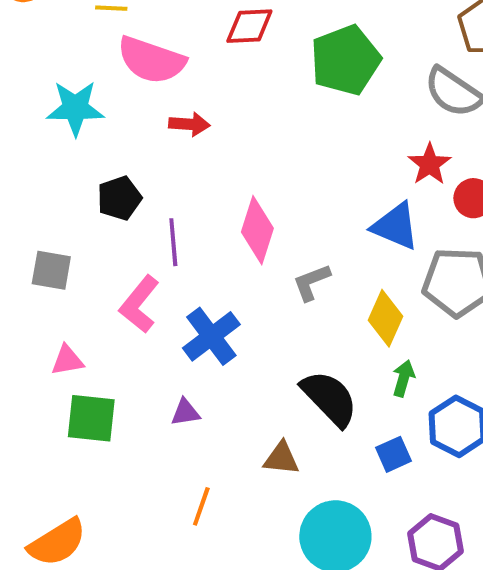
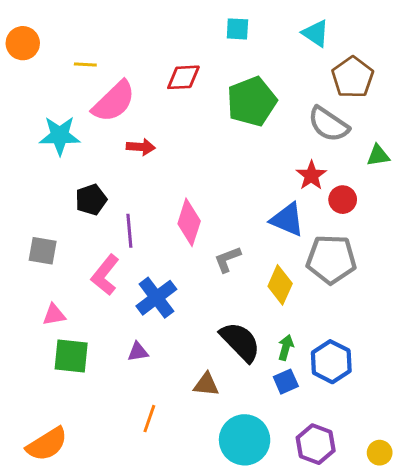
pink semicircle: (151, 60) -> (114, 101), turned -63
green arrow: (403, 378) -> (286, 347), moved

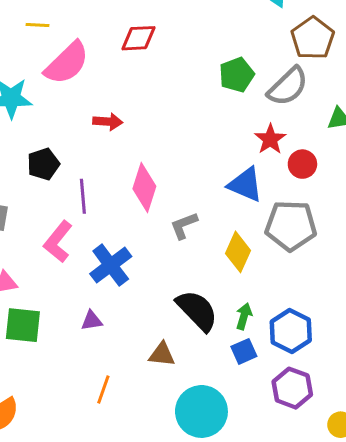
green pentagon: (252, 101) -> (237, 75), moved, size x0.7
gray semicircle: (328, 124) -> (288, 86), turned -78
red arrow: (141, 147) -> (108, 122), moved
purple hexagon: (316, 444) -> (292, 388), moved

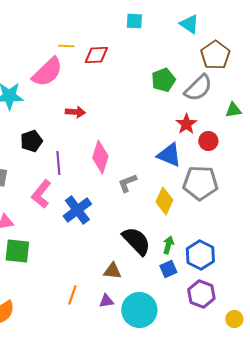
yellow line: (38, 25) -> (66, 46), moved
purple triangle: (92, 321) -> (106, 301), moved

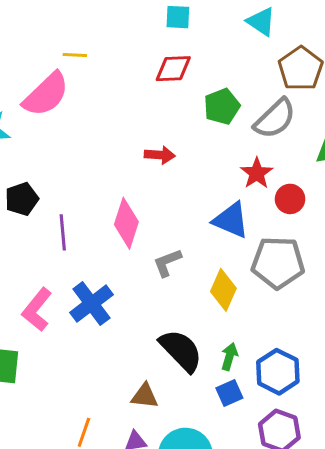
red diamond: (96, 55) -> (173, 69), moved
red arrow: (75, 112) -> (160, 155), moved
pink L-shape: (41, 194) -> (37, 310), moved

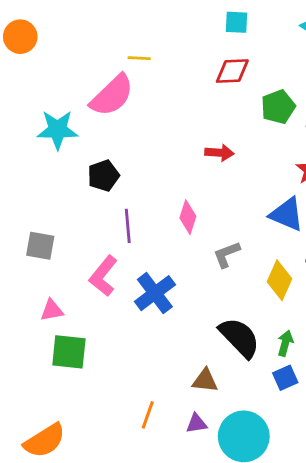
black pentagon: (22, 199) -> (103, 176), moved
pink diamond: (126, 223) -> (188, 217), size x0.7
pink L-shape: (37, 310) -> (103, 276), moved

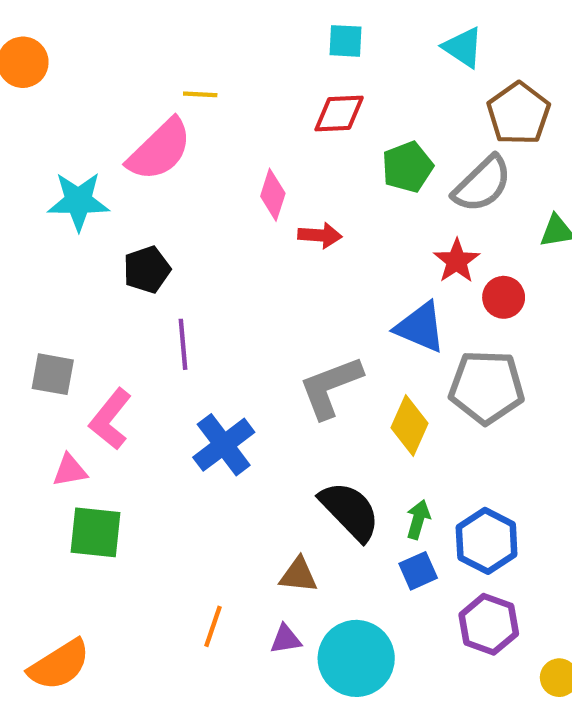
pink diamond: (188, 217) -> (273, 195), moved
gray L-shape: (227, 254) -> (331, 387), size x1.6
pink L-shape: (103, 276) -> (110, 419), moved

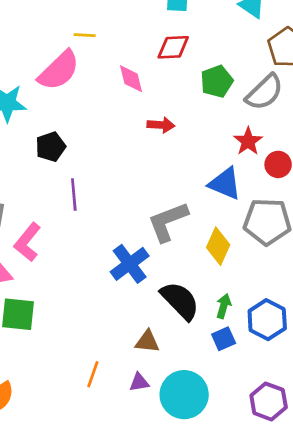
pink diamond: (273, 195) -> (131, 79), moved, turned -32
blue cross: (224, 445) -> (130, 264), moved
purple hexagon: (489, 624) -> (269, 401), moved

